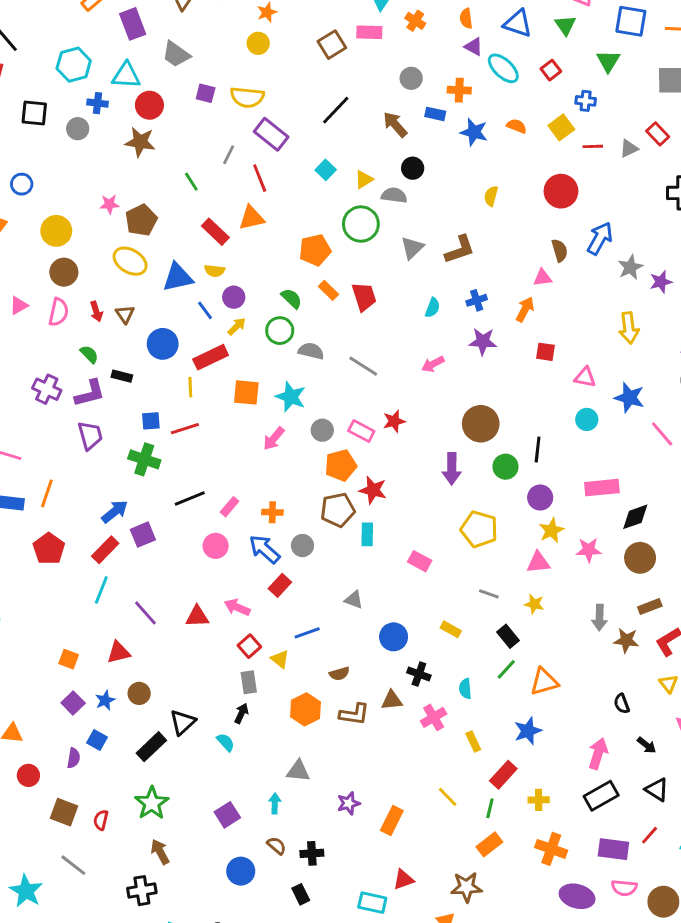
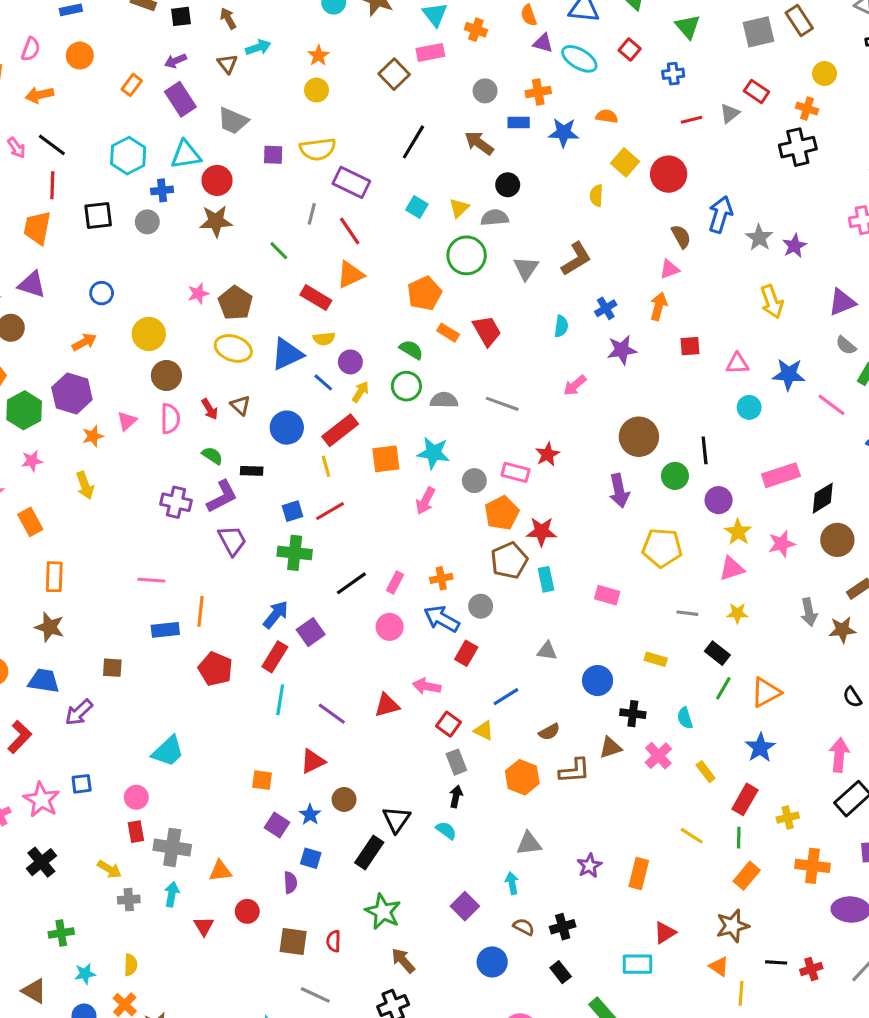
yellow square: (561, 127) -> (625, 162), moved

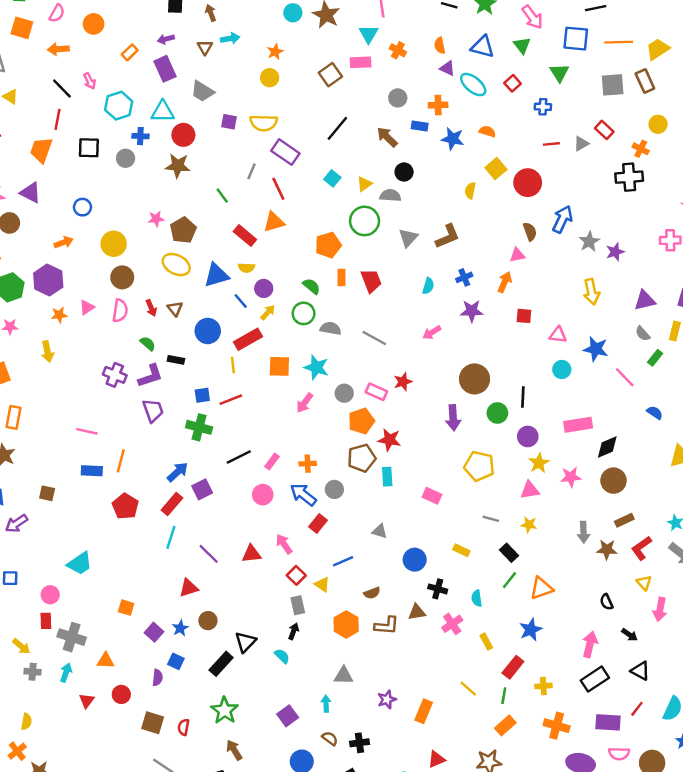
pink arrow: (16, 148) -> (90, 81), moved
orange rectangle: (448, 333) -> (341, 278), turned 49
pink arrow: (427, 686) -> (284, 544), turned 36
orange square: (262, 780) -> (126, 608), moved

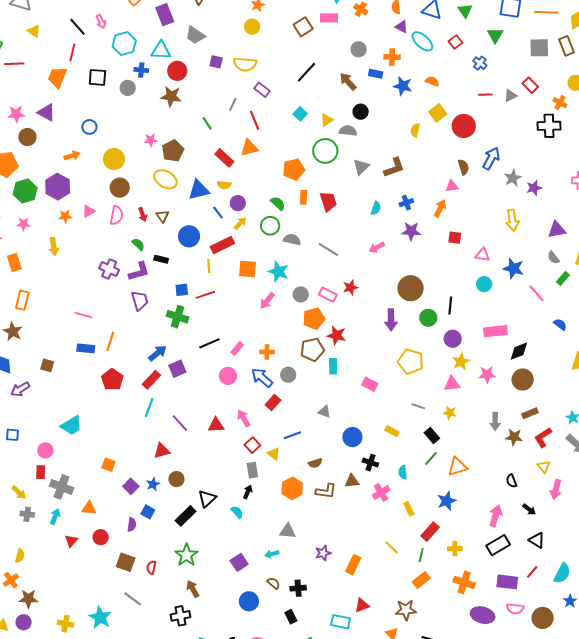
blue cross: (543, 107) -> (480, 63), turned 32
purple rectangle: (285, 152) -> (262, 90), size x0.7
cyan arrow: (326, 704) -> (272, 554), turned -104

